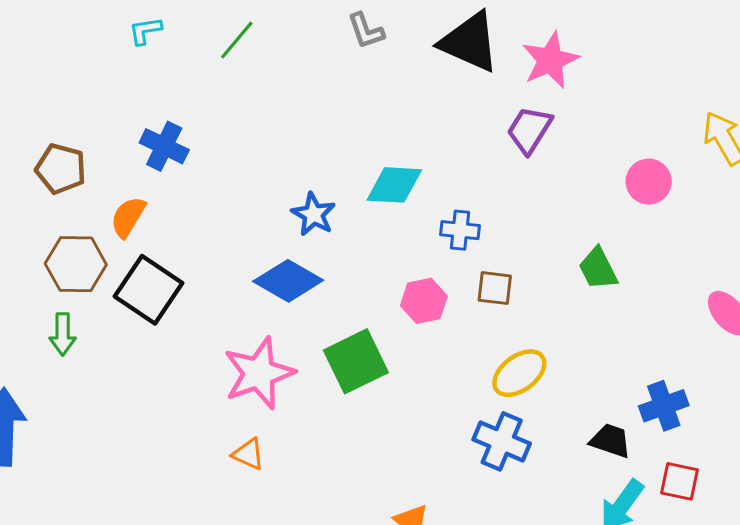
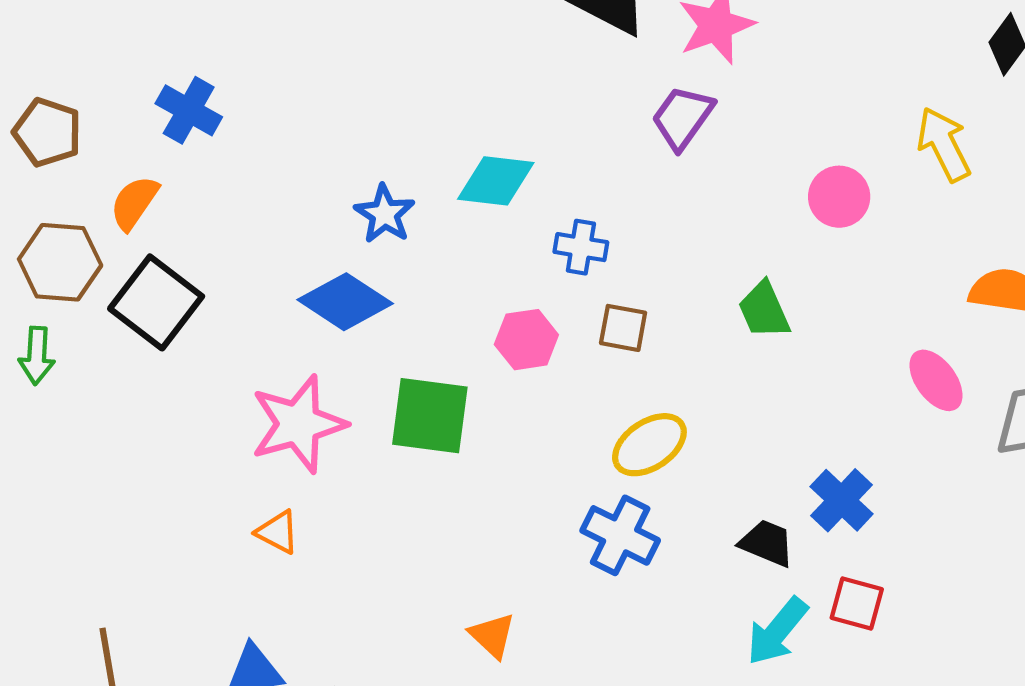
green square: (356, 361) -> (430, 416), turned 30
blue cross: (664, 406) -> (842, 500), turned -30

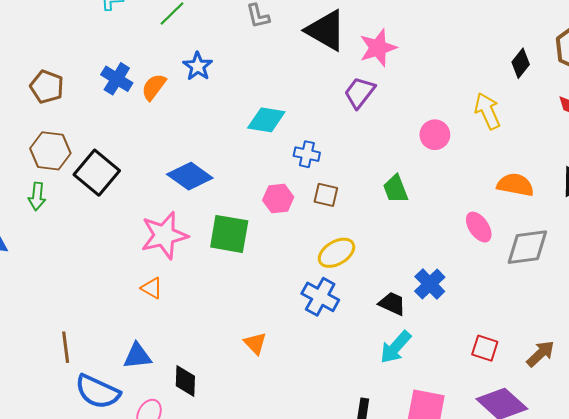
orange semicircle: (134, 203) -> (154, 87), moved
blue star: (385, 214) -> (198, 66), moved
red square: (857, 603) -> (485, 348), moved

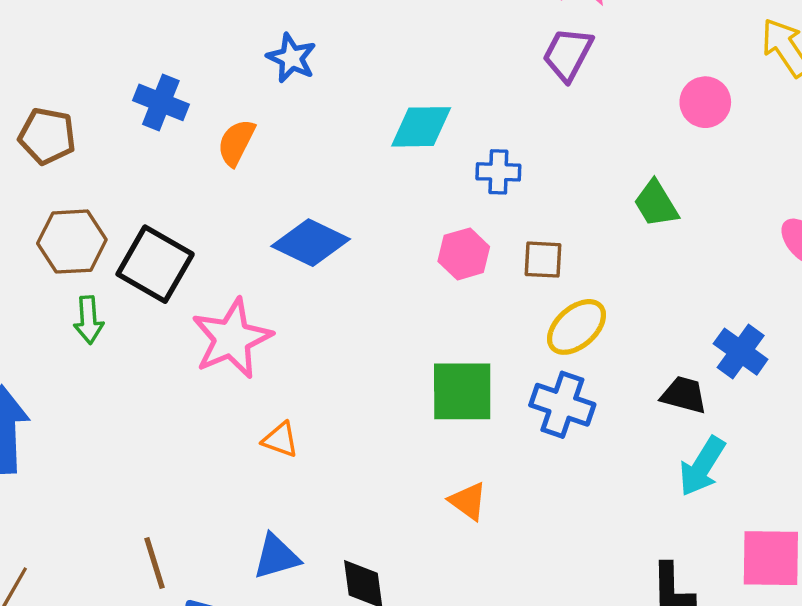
orange semicircle: (154, 87) -> (236, 143), moved
brown square: (326, 195) -> (543, 260), moved
green arrow: (37, 196) -> (89, 320), moved
green square: (229, 234) -> (462, 391), moved
pink star: (164, 235) -> (232, 338), moved

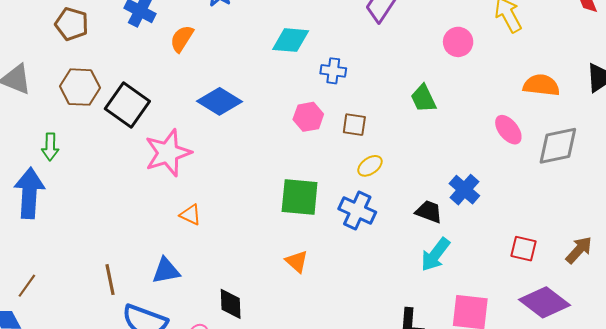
green arrow: (89, 320) -> (50, 147), moved
yellow ellipse: (577, 327) -> (370, 166), size x0.7
blue triangle: (276, 557) -> (166, 271), moved

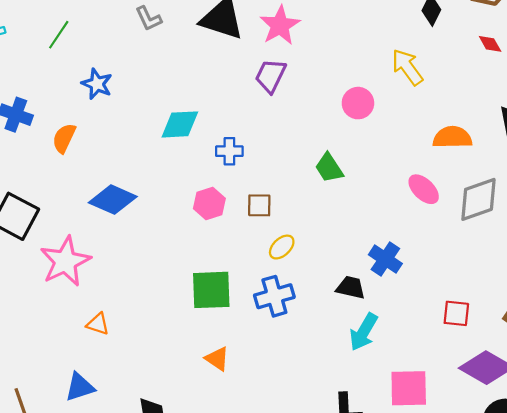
blue cross: (357, 211) -> (274, 296), turned -33

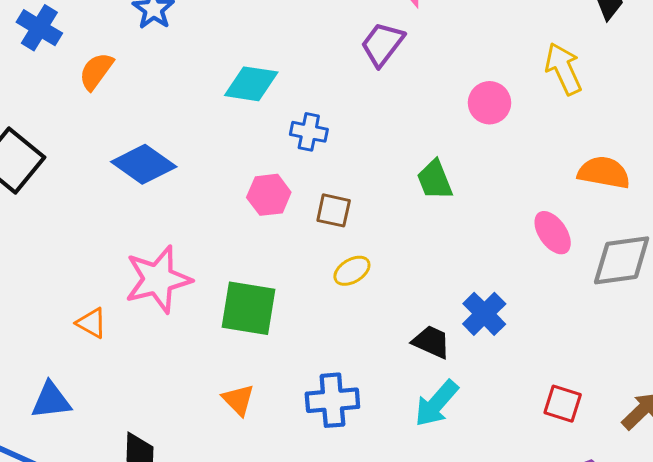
pink star: (65, 261) -> (158, 279), moved
blue cross: (274, 296) -> (332, 400), moved

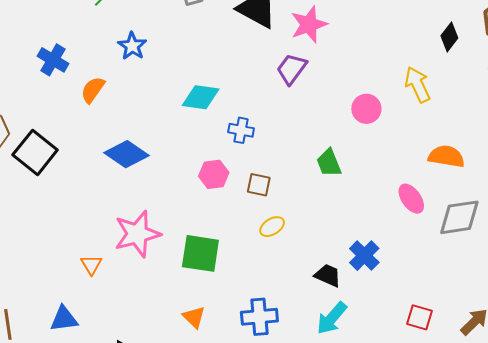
orange triangle: (91, 323) -> (91, 265), turned 30

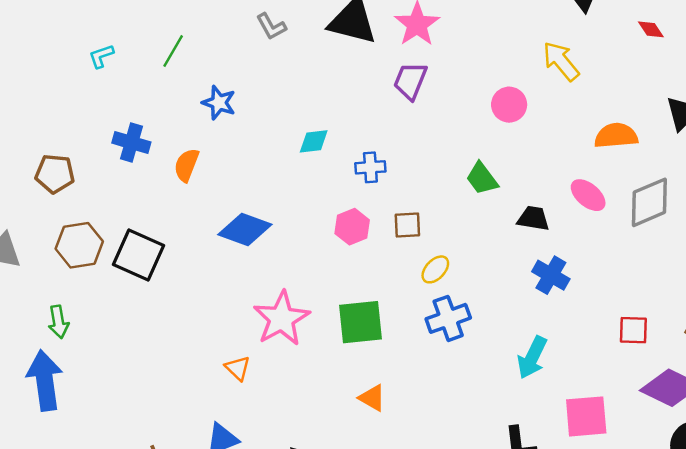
cyan diamond: (201, 97) -> (314, 141), size x0.7
black trapezoid: (328, 275) -> (533, 218), moved
blue cross: (259, 317) -> (448, 318), moved

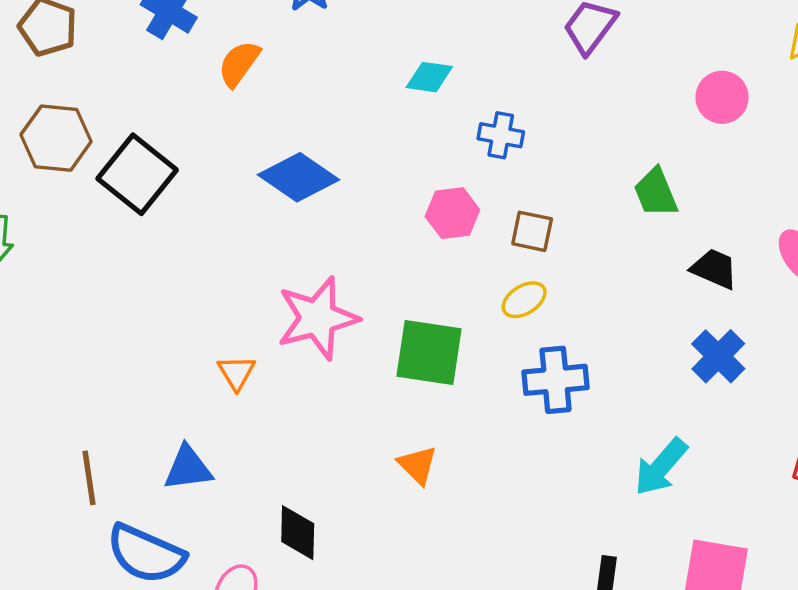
yellow ellipse: (435, 269) -> (524, 300), moved

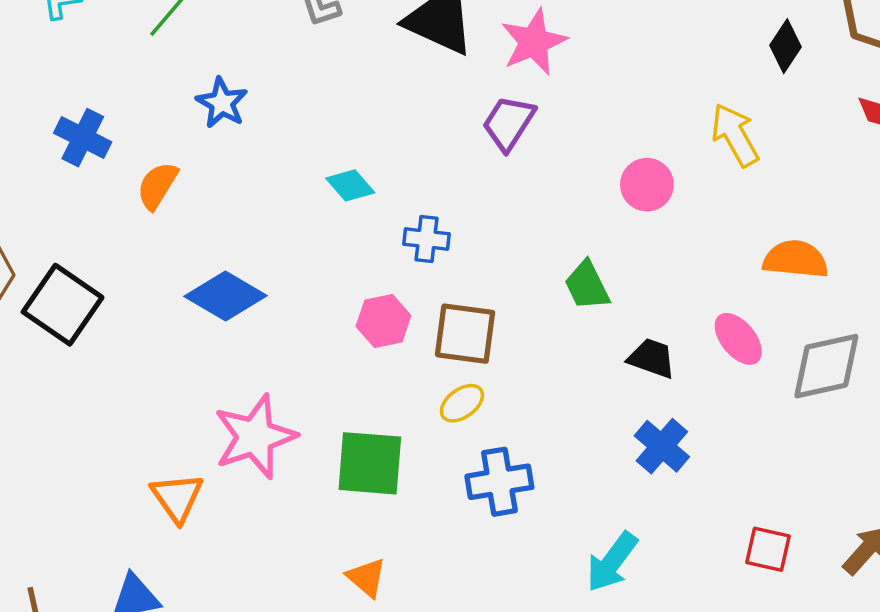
cyan diamond: (429, 77) -> (350, 185), turned 45
brown square: (532, 231) -> (465, 334), size x1.5
orange triangle: (236, 373) -> (177, 497), size x1.4

